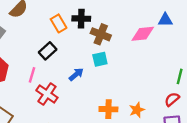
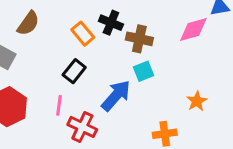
black cross: (81, 19) -> (111, 23), turned 30
blue arrow: (76, 74) -> (116, 96), size x1.6
orange star: (137, 110) -> (197, 101), moved

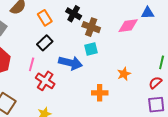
orange rectangle: (83, 34) -> (45, 18), moved
blue arrow: (116, 96) -> (71, 63), turned 55

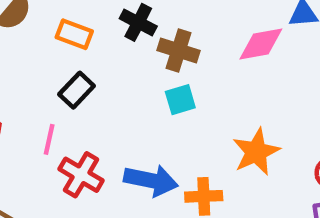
orange rectangle: (45, 18) -> (74, 34), turned -35
blue arrow: (71, 63) -> (151, 180), moved
orange star: (124, 74) -> (256, 152), size x1.5

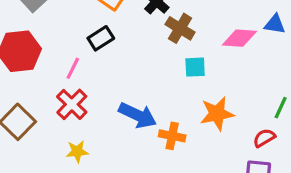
cyan square: (180, 100) -> (195, 67), moved
red cross: (81, 175) -> (72, 104), moved

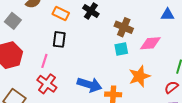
brown cross: (180, 28) -> (124, 27), moved
black rectangle: (101, 38) -> (59, 39), turned -42
pink diamond: (239, 38) -> (150, 43), moved

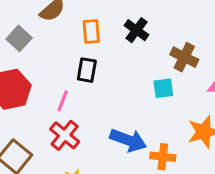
orange rectangle: (61, 14) -> (91, 31), turned 56
cyan square: (121, 49) -> (163, 88), moved

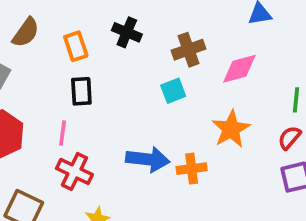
brown cross: (184, 57) -> (188, 50), turned -32

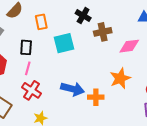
black cross: (127, 32) -> (83, 16), moved
black rectangle: (81, 91) -> (26, 47), moved
cyan square: (173, 91) -> (64, 43), moved, size x1.5

